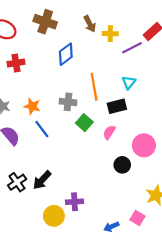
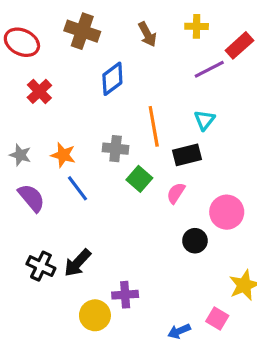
yellow cross: (110, 34) -> (197, 26), moved
red cross: (16, 63) -> (39, 91), turned -35
black cross: (17, 182) -> (41, 266), turned -30

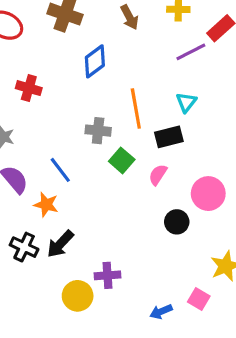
red cross: (39, 91) -> (29, 88), moved, turned -30
orange star: (63, 155) -> (46, 205), moved

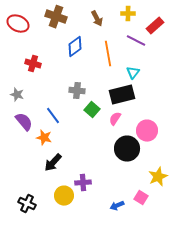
purple line: (191, 52) -> (136, 41), turned 54
orange line: (136, 109) -> (108, 54), moved
black rectangle: (169, 137) -> (122, 95), size x1.4
black circle: (177, 222) -> (127, 149), size x1.6
black cross: (24, 247) -> (27, 204), moved

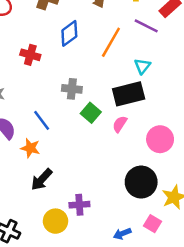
orange line: (108, 54) -> (111, 42), turned 40
red cross: (33, 64) -> (30, 55), moved
black circle: (127, 149) -> (141, 182), moved

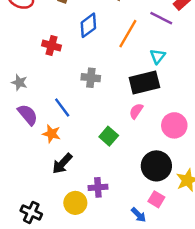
green square: (91, 113) -> (109, 136), moved
pink square: (152, 224) -> (156, 199), moved
blue arrow: (122, 234) -> (139, 215), turned -112

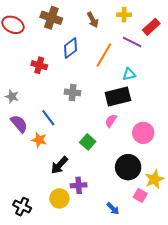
cyan triangle: (158, 56) -> (129, 74), turned 40
black arrow: (62, 164) -> (59, 165), moved
pink square: (156, 199) -> (140, 195), moved

